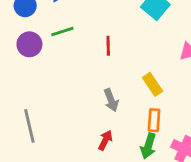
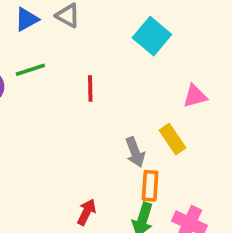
yellow rectangle: (153, 84) -> (173, 139), moved
gray arrow: (111, 100) -> (135, 152), moved

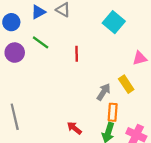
green line: (30, 70) -> (41, 42), turned 54
gray arrow: (135, 152) -> (104, 92), turned -126
red arrow: (86, 212) -> (74, 128), turned -77

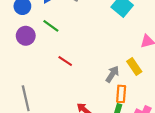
red line: (77, 54) -> (65, 61), moved, turned -56

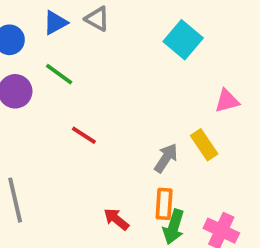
orange rectangle: (121, 94) -> (164, 204), moved

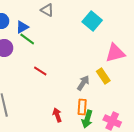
blue triangle: (55, 23) -> (22, 27), moved
pink triangle: (227, 101) -> (115, 53), size x1.5
red arrow: (116, 219) -> (57, 115), turned 32

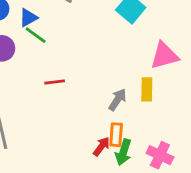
red line: (40, 71) -> (55, 82), turned -40
yellow rectangle: (103, 76) -> (147, 89), turned 35
red arrow: (57, 115) -> (101, 146), moved, turned 56

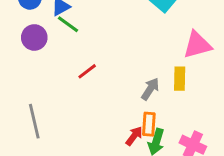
red line: (55, 82) -> (87, 71), turned -30

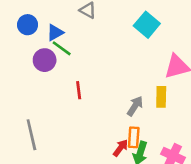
purple circle: (34, 37) -> (45, 60), moved
red line: (87, 71) -> (79, 90), turned -60

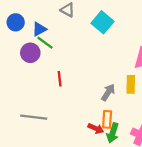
cyan square: (147, 25) -> (103, 22), moved
gray line: (31, 135) -> (34, 117), moved, turned -70
red arrow: (121, 148) -> (96, 128), turned 77

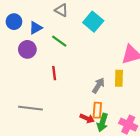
green line: (45, 43) -> (59, 41), moved

